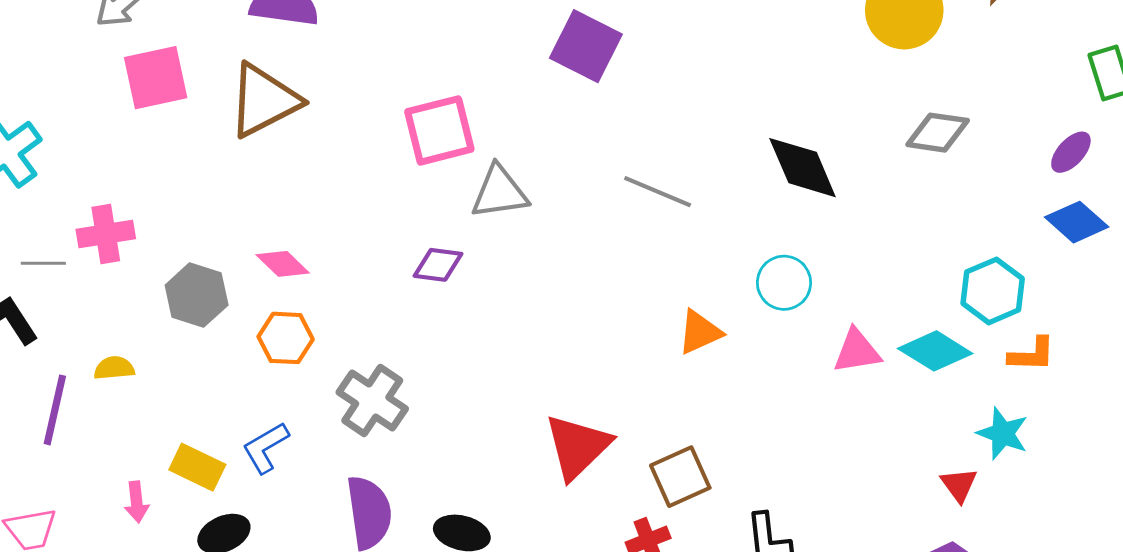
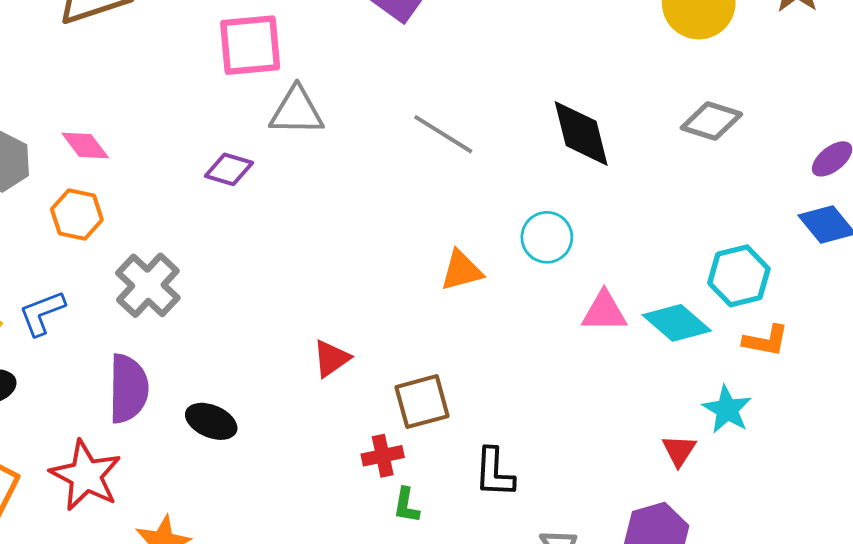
red triangle: (578, 447) -> (331, 358), size x0.6

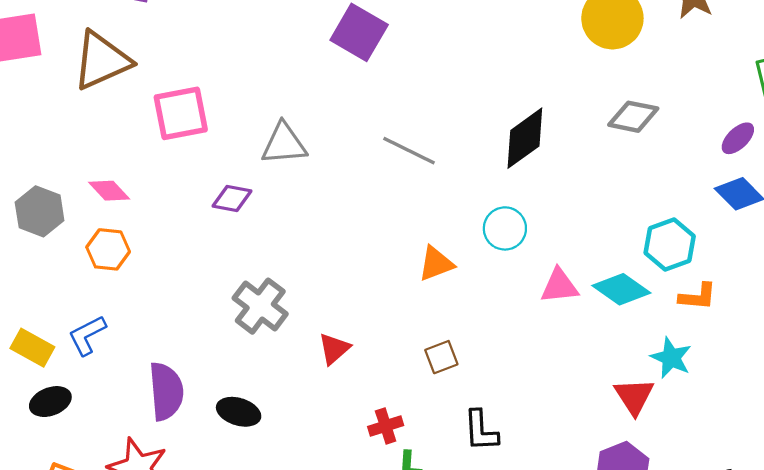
pink square: (250, 45) -> (181, 113), moved
black diamond: (581, 133) -> (525, 138), turned 74
gray cross: (148, 285) -> (260, 306), moved
brown square: (422, 402) -> (441, 357), moved, size x0.7
red triangle: (679, 450) -> (634, 396), size x1.4

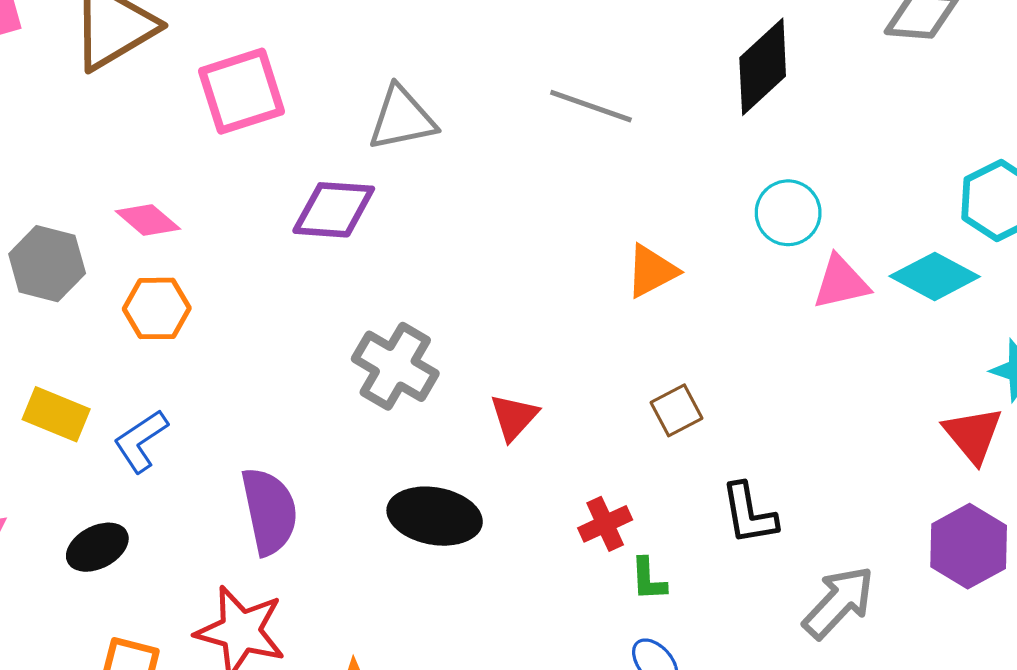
purple diamond: (232, 199) -> (334, 210), size x1.4
cyan circle: (505, 228) -> (788, 213), moved
yellow rectangle: (32, 348) -> (56, 414), moved
black ellipse: (239, 412) -> (435, 516), moved, size x1.4

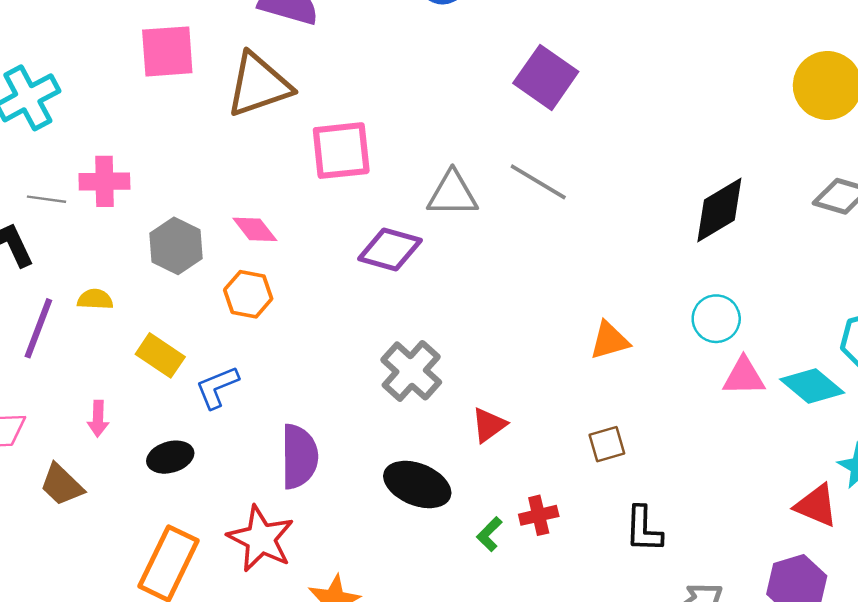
gray line: (591, 106) -> (538, 182), moved
red triangle: (973, 435) -> (816, 506), turned -39
green L-shape: (648, 579) -> (489, 534), moved, turned 36

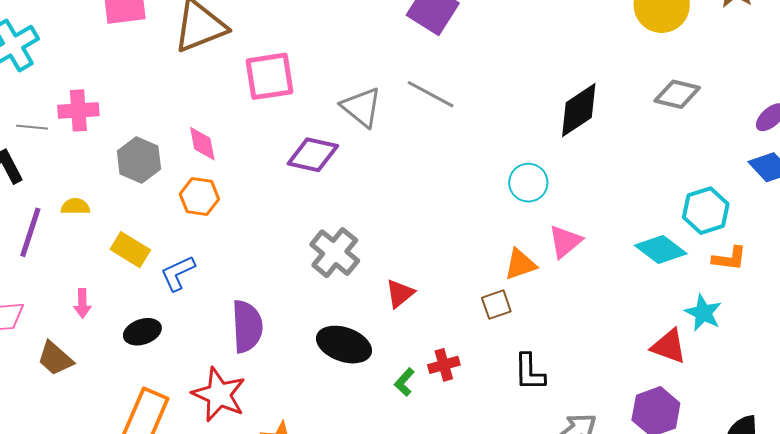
gray triangle: (452, 194) -> (361, 107), turned 42
pink diamond: (255, 229) -> (202, 144), turned 30
cyan circle: (716, 319) -> (528, 183), moved
orange triangle: (609, 340) -> (520, 264), moved
pink triangle: (744, 377) -> (565, 241), moved, turned -36

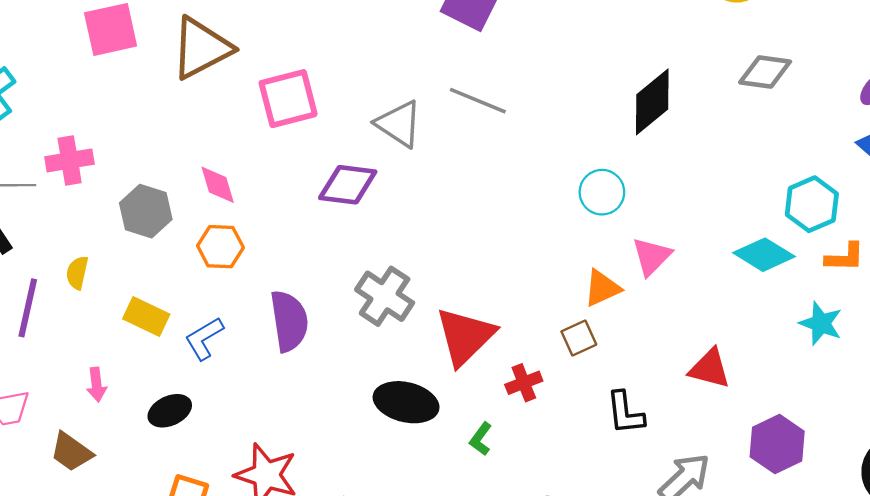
yellow semicircle: (75, 206) -> (77, 273), turned -72
red triangle: (400, 293) -> (465, 336), size x1.8
purple semicircle: (247, 326) -> (289, 321), moved
red triangle: (669, 346) -> (710, 369), moved
red cross: (444, 365) -> (524, 383), moved

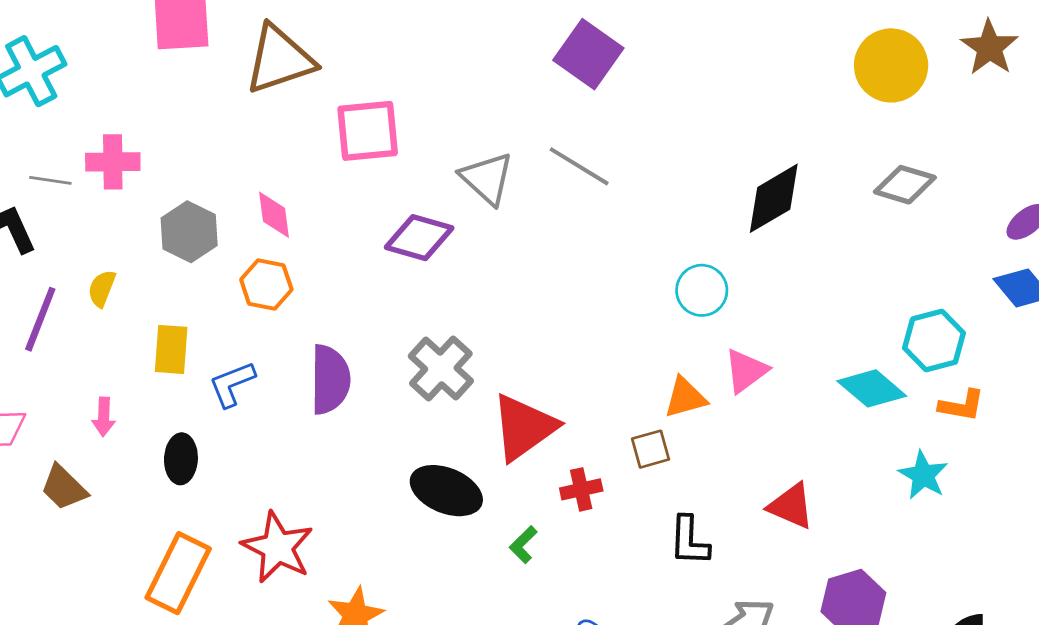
yellow rectangle: (146, 317) -> (171, 349), turned 60
black ellipse: (170, 411) -> (181, 459), turned -72

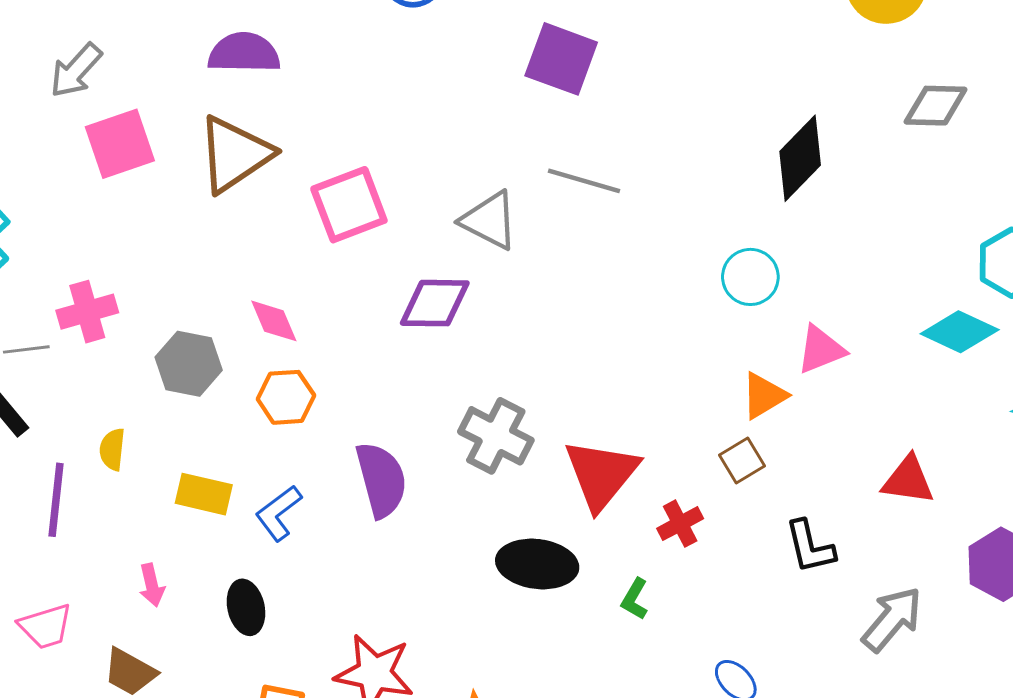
yellow rectangle: (171, 349) -> (204, 494), turned -66
pink triangle: (746, 371) -> (821, 350), turned 30

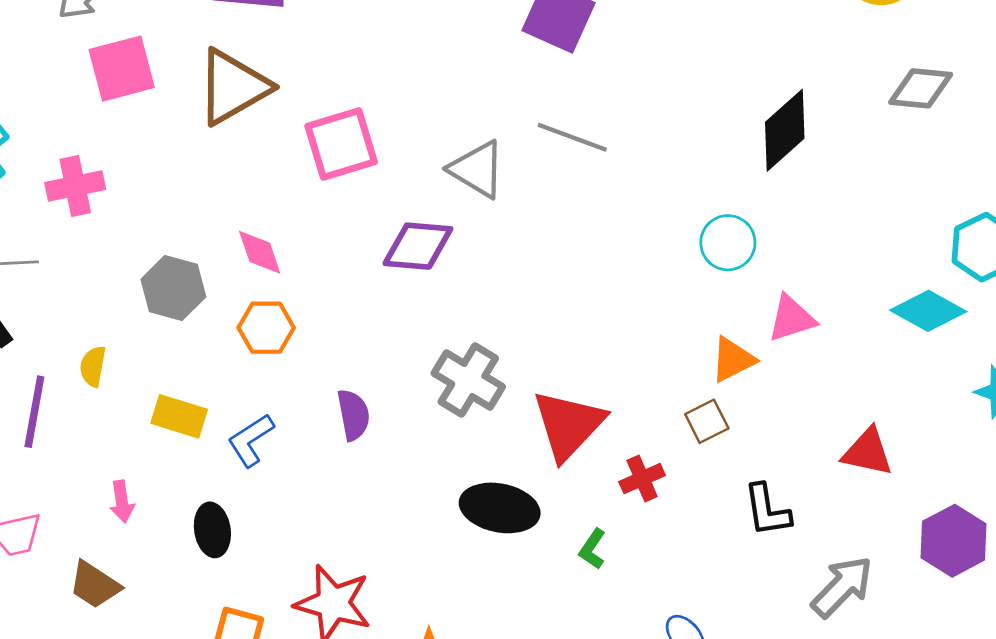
pink cross: (87, 312) -> (75, 186), moved
purple semicircle: (381, 480) -> (353, 415), size x0.7

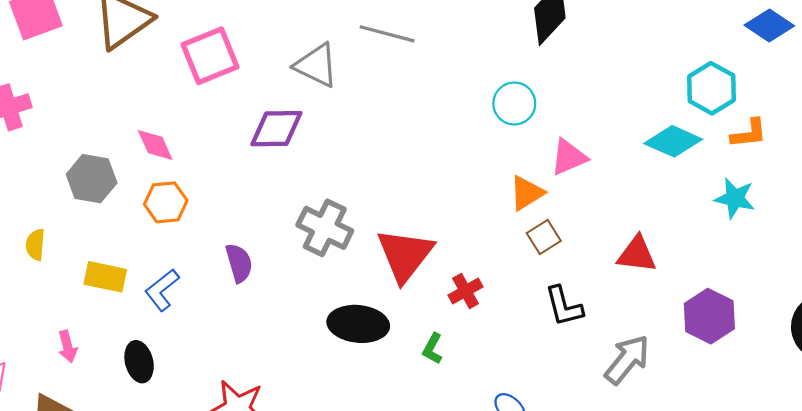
brown square: (707, 421) -> (544, 237), moved

